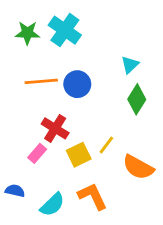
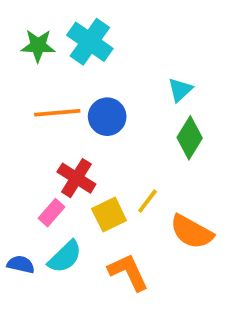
cyan semicircle: (52, 205) -> (65, 257), moved

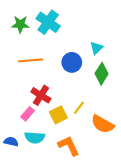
blue circle: (107, 117) -> (72, 62), moved
cyan semicircle: (65, 257) -> (35, 137), turned 48

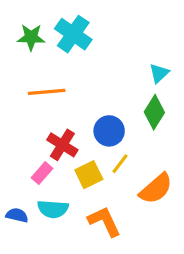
cyan triangle: (96, 48) -> (159, 73), moved
blue circle: (72, 62) -> (109, 131), moved
orange semicircle: (103, 124) -> (156, 189), turned -70

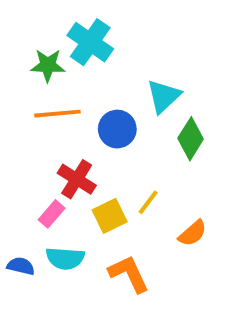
green star: (31, 37) -> (48, 65), moved
cyan triangle: (159, 73) -> (164, 96), moved, size x1.4
blue circle: (109, 131) -> (117, 129), moved
orange semicircle: (156, 189) -> (193, 233), size x0.7

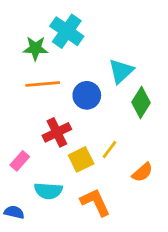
red cross: (77, 179) -> (57, 132), turned 32
pink rectangle: (52, 214) -> (20, 161), moved
blue semicircle: (21, 266) -> (14, 212), moved

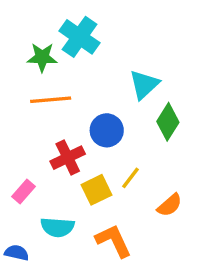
blue circle: (87, 95) -> (107, 130), moved

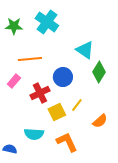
green star: (42, 57) -> (14, 26), moved
cyan triangle: (144, 84) -> (85, 50), turned -42
pink rectangle: (23, 192) -> (14, 81), moved

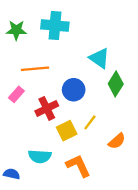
cyan cross: (47, 22) -> (55, 25), turned -30

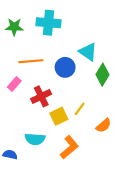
blue circle: (74, 90) -> (65, 67), moved
orange L-shape: (78, 166) -> (69, 147), turned 75

